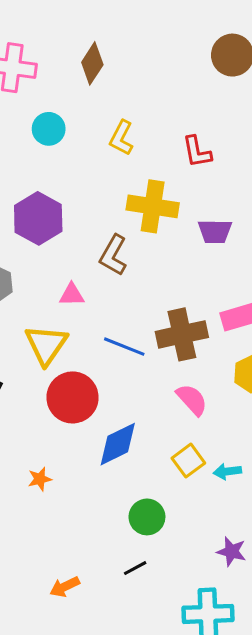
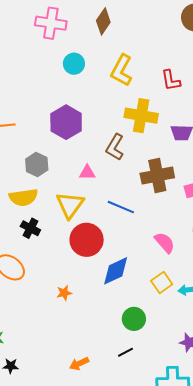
yellow L-shape: (121, 138) -> (122, 70), size x1.4
brown cross: (182, 334) -> (157, 175), moved

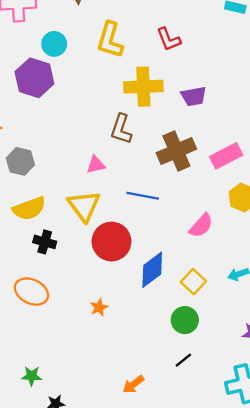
purple hexagon: (66, 122) -> (34, 78), moved
gray hexagon: (37, 164) -> (20, 161), moved
pink semicircle: (165, 243) -> (201, 226), turned 95
yellow square: (162, 282) -> (193, 282), moved

